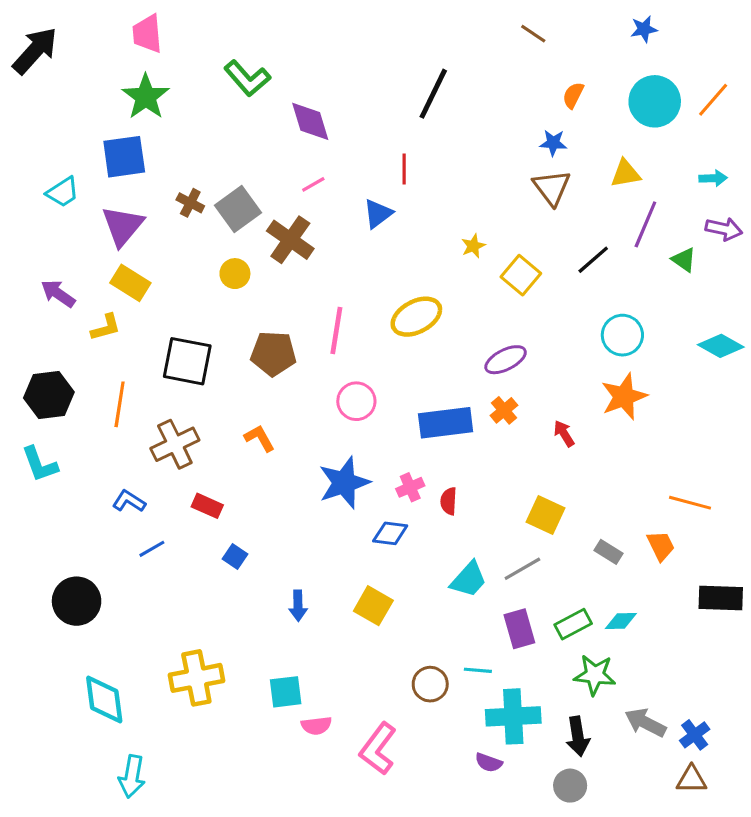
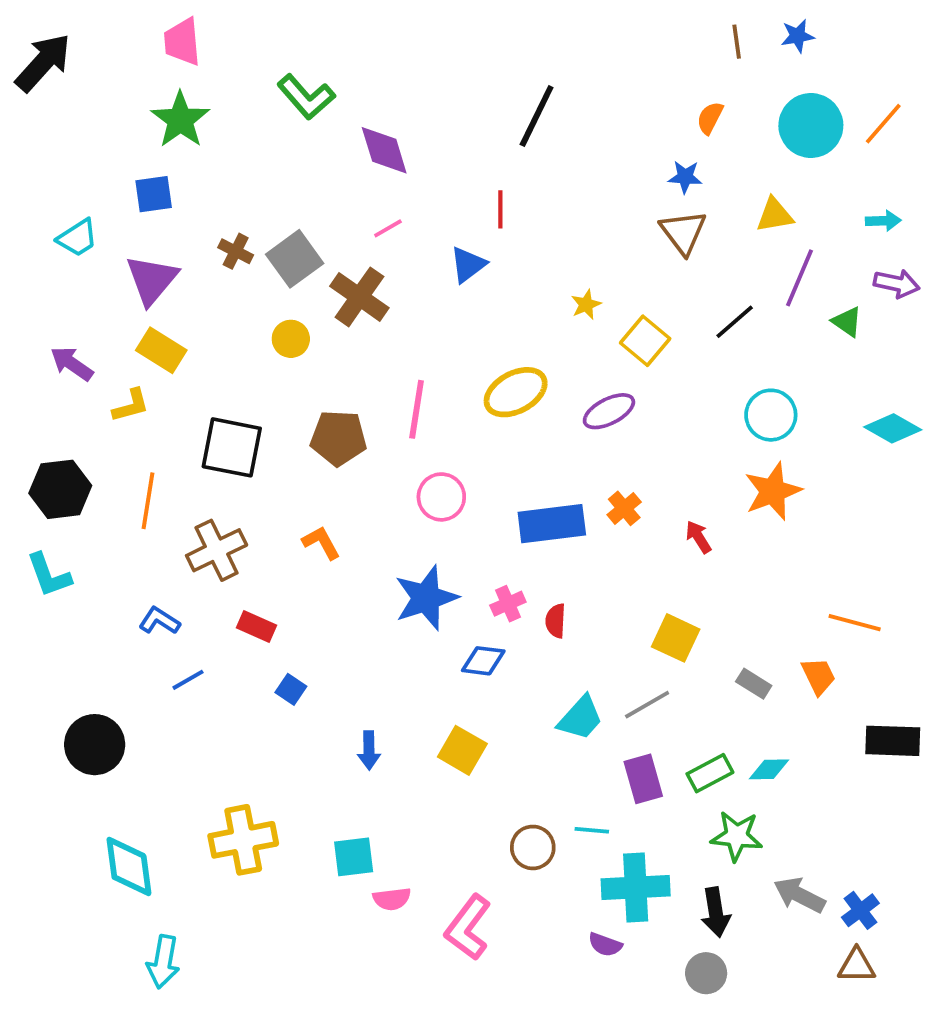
brown line: (533, 34) -> (737, 42), moved, turned 48
blue square: (124, 157) -> (154, 194), size x0.7
purple ellipse: (506, 360) -> (609, 411), moved

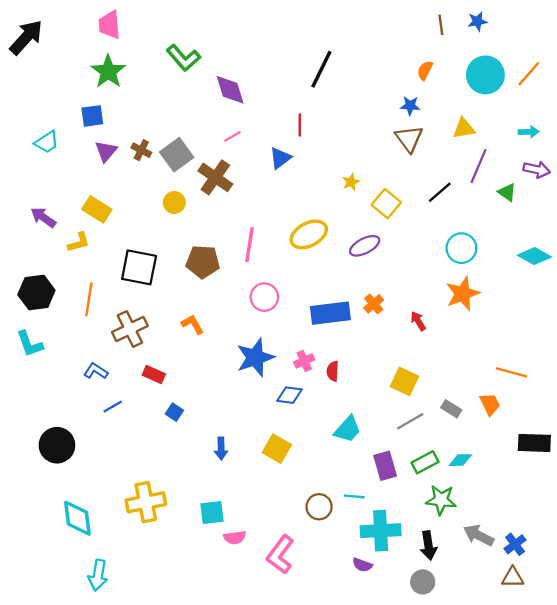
purple triangle: (152, 280) -> (106, 151), moved, size x0.7
gray line: (647, 705) -> (410, 421), moved

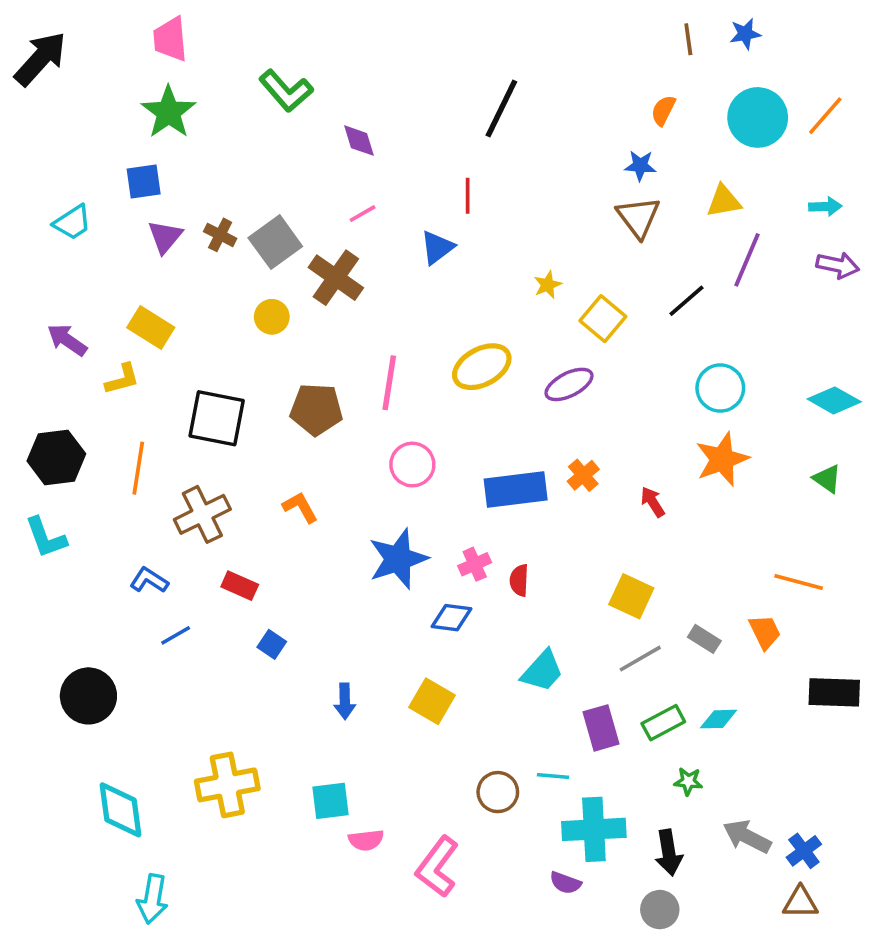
purple diamond: (230, 90) -> (359, 141), size x0.7
green triangle: (507, 192) -> (827, 479), moved
green star: (441, 500) -> (688, 781), size x0.6

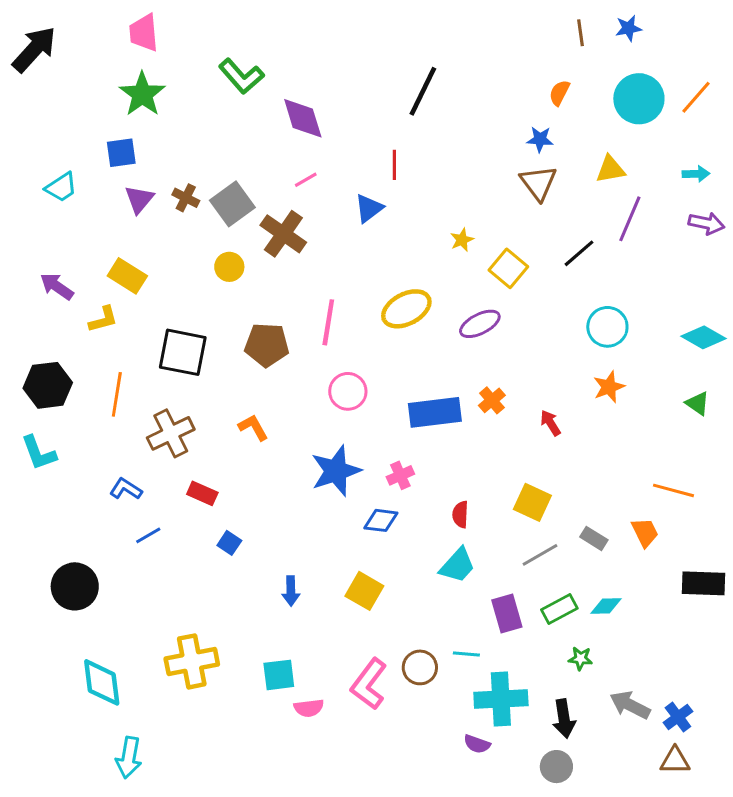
purple diamond: (359, 141) -> (303, 118), size x1.5
orange star: (722, 459) -> (609, 387), size x0.7
red semicircle: (519, 580) -> (460, 514), moved
pink L-shape: (437, 867) -> (369, 684), moved

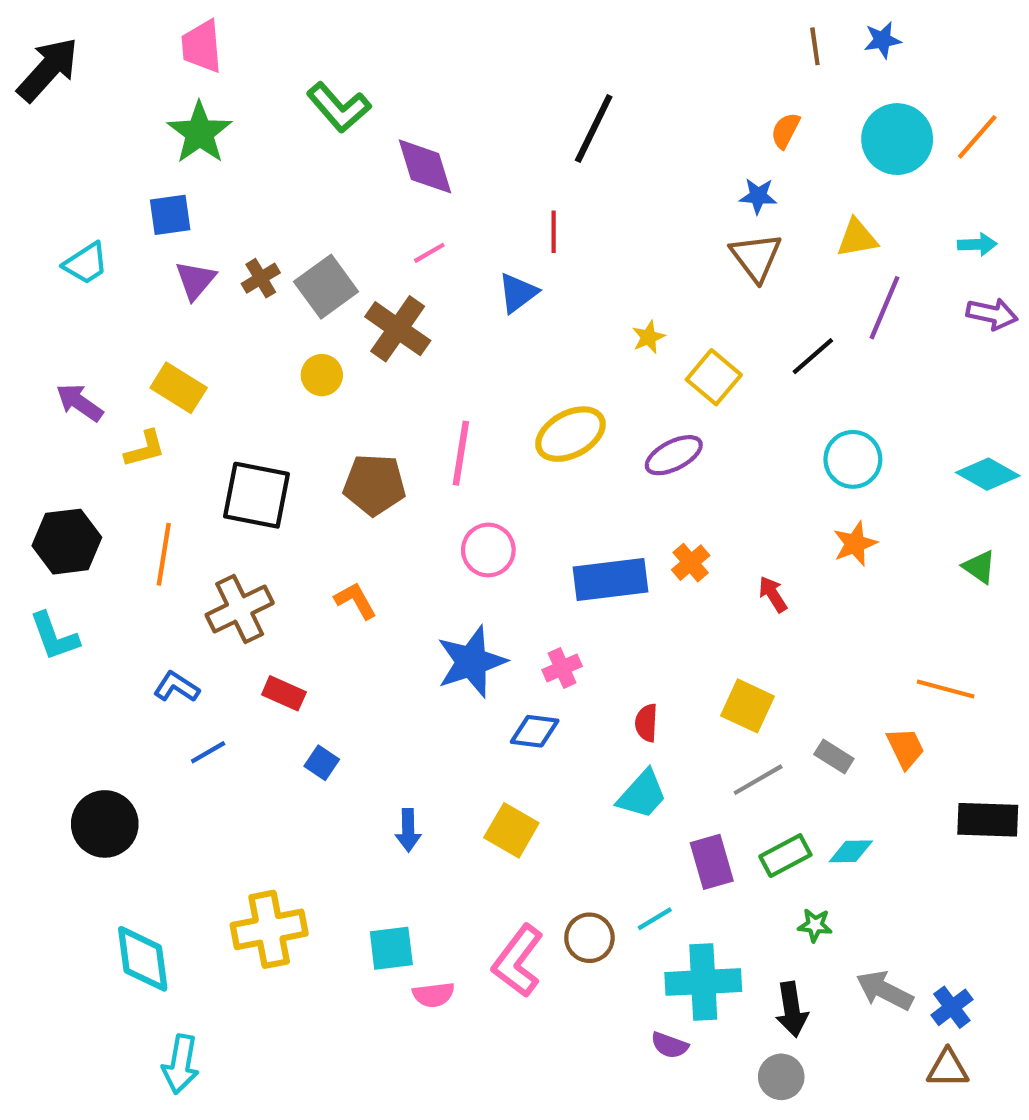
brown cross: (186, 198) -> (261, 278), turned 32
cyan line: (466, 654) -> (655, 919), turned -36

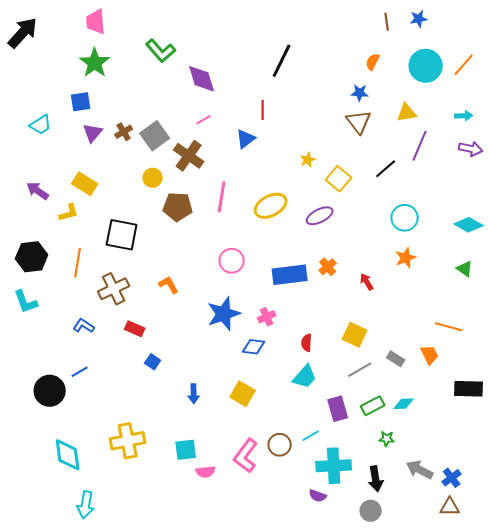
pink line: (461, 453) -> (222, 197), moved
brown pentagon: (375, 485) -> (178, 207), moved
blue line: (208, 752) -> (80, 372), moved

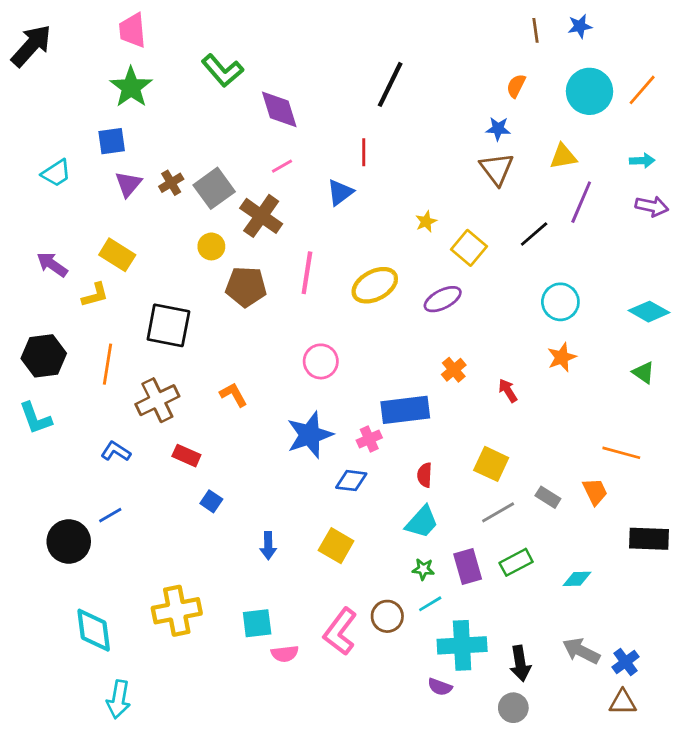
blue rectangle: (290, 275) -> (405, 410), moved
cyan diamond: (404, 404) -> (577, 579), moved
green star: (387, 439) -> (423, 569), moved

